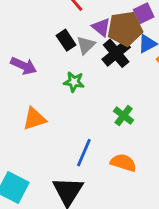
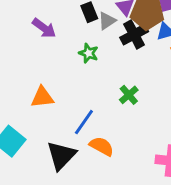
orange triangle: (34, 119) -> (42, 97), moved
orange semicircle: (123, 163) -> (102, 146), moved

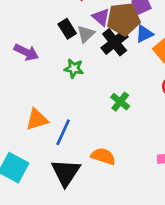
blue line: (84, 122) -> (63, 132), moved

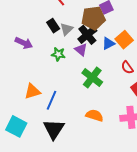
purple triangle: (101, 17) -> (81, 50), moved
blue triangle: (144, 34) -> (108, 43), moved
green cross: (120, 102) -> (92, 77), size x1.5
orange semicircle: (103, 156) -> (94, 115), moved

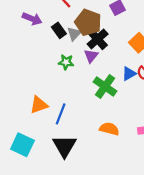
brown pentagon: (93, 18) -> (88, 22), moved, turned 30
purple arrow: (24, 43) -> (32, 19), moved
blue triangle: (108, 43) -> (129, 74), moved
purple triangle: (81, 50) -> (91, 56), turned 32

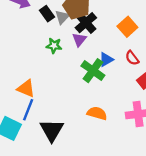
blue triangle: (129, 74) -> (106, 60), moved
orange triangle: (39, 105) -> (26, 88), turned 42
blue line: (61, 114) -> (28, 110), moved

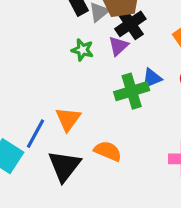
green cross: (93, 71) -> (132, 91), turned 30
orange triangle: (26, 88) -> (68, 119), moved, turned 36
orange semicircle: (97, 113) -> (108, 151), moved

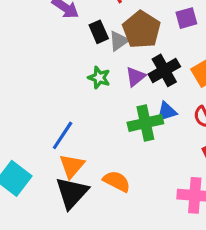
black cross: (130, 24) -> (164, 70), moved
orange triangle: (68, 119) -> (72, 166), moved
blue line: (36, 134) -> (63, 135), moved

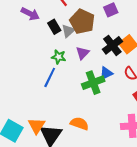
black cross: (164, 70) -> (112, 45), moved
blue line: (63, 135) -> (50, 77), moved
orange triangle: (72, 166) -> (37, 126), moved

